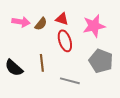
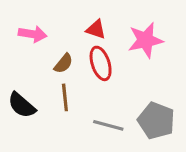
brown semicircle: (41, 24) -> (63, 63), moved
gray pentagon: (101, 61) -> (156, 121), moved

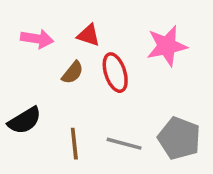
red triangle: (96, 29) -> (89, 35), moved
brown line: (65, 97) -> (74, 144), moved
black semicircle: (22, 105) -> (25, 121), turned -72

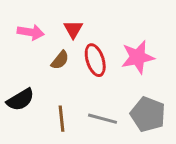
red triangle: (89, 35) -> (73, 29), turned 42
pink star: (167, 46) -> (138, 57), moved

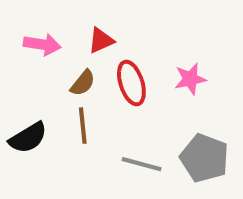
red triangle: (73, 29) -> (101, 40), turned 36
pink star: (138, 57) -> (190, 79), size x0.7
brown line: (61, 119) -> (83, 126), moved

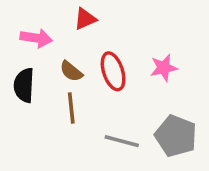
red triangle: (101, 40) -> (85, 19), moved
brown semicircle: (83, 83) -> (71, 71), turned 90
black semicircle: (28, 138) -> (24, 85), moved, turned 124

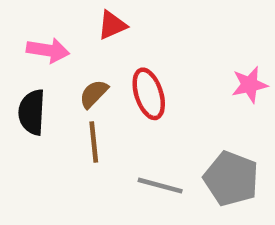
pink star: (164, 68) -> (250, 85), moved
brown semicircle: (71, 71) -> (94, 94), turned 95

